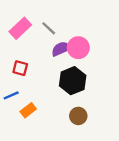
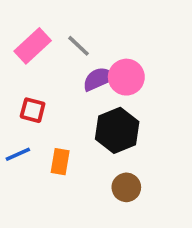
orange rectangle: (28, 110) -> (60, 162), moved, turned -42

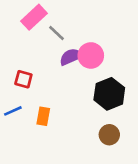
pink rectangle: (33, 46) -> (34, 17), moved
black hexagon: (117, 130) -> (109, 94), moved
brown circle: (126, 187) -> (109, 135), moved

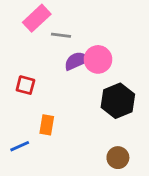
gray line: (56, 33) -> (61, 35), turned -36
blue line: (13, 111) -> (20, 146), moved
brown circle: (109, 135) -> (118, 158), moved

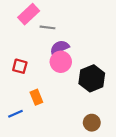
pink circle: (98, 59) -> (61, 62), moved
orange rectangle: (47, 125) -> (36, 97), turned -32

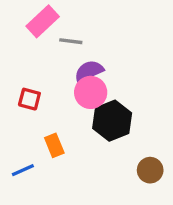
black hexagon: (92, 78) -> (112, 121), moved
brown circle: (92, 123) -> (150, 170), moved

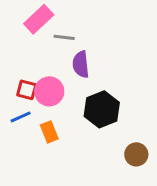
purple semicircle: (89, 71) -> (81, 64), turned -72
pink circle: (91, 92) -> (49, 91), moved
blue line: (23, 170) -> (21, 117), moved

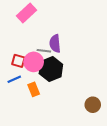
gray line: (64, 37) -> (44, 51), moved
black hexagon: (102, 109) -> (51, 69), moved

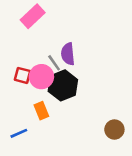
gray line: (44, 51) -> (54, 63), turned 48
blue line: (14, 79) -> (19, 133), moved

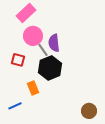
pink circle: (41, 77) -> (33, 36), moved
brown circle: (114, 129) -> (89, 111), moved

